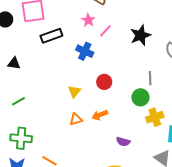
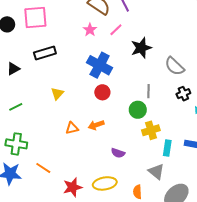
pink line: (105, 31) -> (116, 30), moved
black rectangle: (51, 36) -> (45, 53), moved
blue cross: (85, 51) -> (100, 65), moved, size x1.4
black triangle: (14, 63) -> (13, 69), turned -40
yellow triangle: (74, 91) -> (57, 94), moved

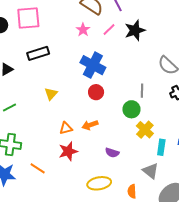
black star: (141, 48) -> (135, 30), moved
yellow cross: (151, 130) -> (145, 130), turned -30
red star: (73, 187) -> (68, 151), moved

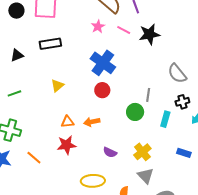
pink line: (109, 30) -> (124, 30), turned 64
yellow cross: (145, 130) -> (142, 152), moved
cyan rectangle: (161, 147) -> (165, 119), moved

